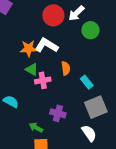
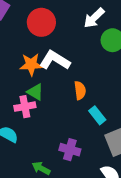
red circle: (53, 15) -> (41, 22), moved
pink cross: (43, 80) -> (25, 107), moved
cyan rectangle: (87, 82) -> (97, 115), moved

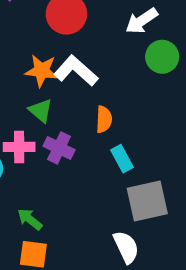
pink cross: (25, 107) -> (19, 147), moved
purple cross: (70, 150) -> (59, 148), moved

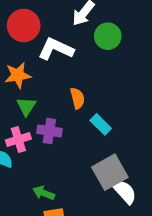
white L-shape: (76, 71) -> (56, 49), moved
green triangle: (41, 111) -> (26, 106), turned 40
gray square: (147, 201) -> (110, 172), moved

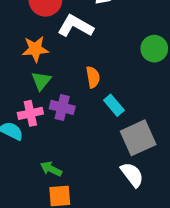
green circle: (108, 36) -> (154, 49), moved
gray square: (110, 172) -> (138, 138), moved

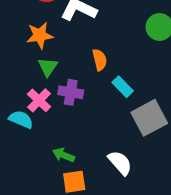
pink cross: (30, 113) -> (39, 100), turned -30
white semicircle: (132, 175) -> (120, 163), moved

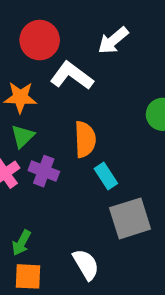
orange semicircle: (100, 60) -> (85, 139), size x1.4
green arrow: (64, 155) -> (21, 243), turned -95

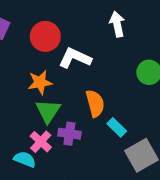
white arrow: (113, 40) -> (117, 24), moved, turned 130
green triangle: (23, 136) -> (48, 111), size x1.4

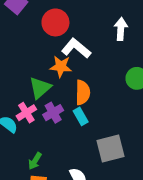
orange star: (40, 82) -> (61, 67), moved
cyan rectangle: (117, 127) -> (81, 116), moved
purple cross: (69, 134) -> (53, 113), turned 36

